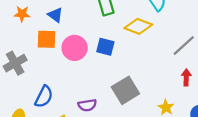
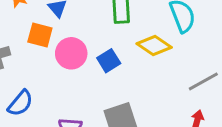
blue square: (105, 47) -> (109, 61), turned 30

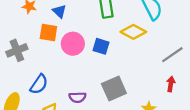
blue square: (109, 61) -> (101, 46), turned -35

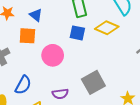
pink circle: (73, 44) -> (53, 55), moved
blue square: (101, 46) -> (77, 33), moved

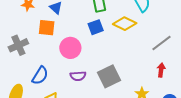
blue square: (77, 33) -> (96, 27), turned -35
purple semicircle: (60, 94) -> (78, 76), moved

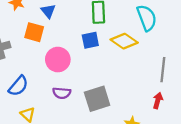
gray line: (161, 43) -> (163, 70), turned -55

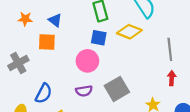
blue square: (90, 40) -> (99, 38), turned 35
pink circle: (58, 60) -> (87, 61), moved

